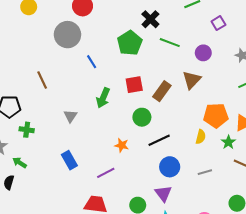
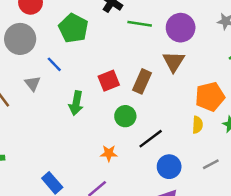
green pentagon: (130, 43) -> (73, 28), moved
purple circle: (203, 53) -> (181, 28), size x1.5
gray triangle: (70, 116) -> (33, 83), moved

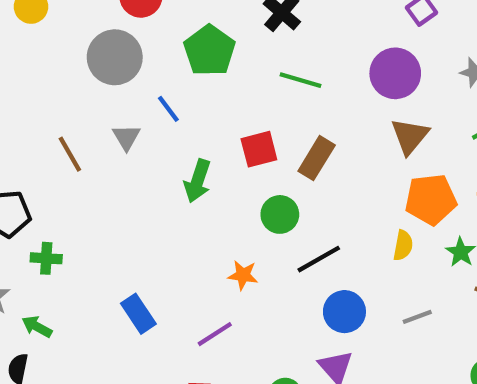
green line: (140, 24) -> (300, 80), moved
brown triangle: (174, 62) -> (410, 136), moved

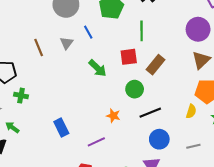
green line: (300, 80) -> (142, 31), moved, turned 66
green arrow: (198, 181) -> (98, 68), turned -72

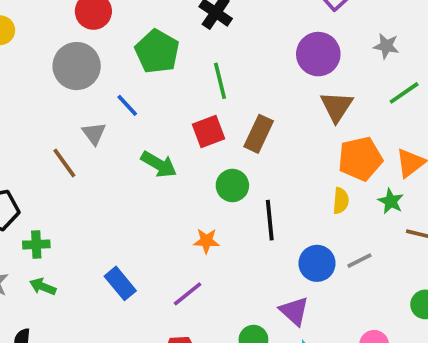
brown line: (39, 48) -> (64, 163), moved
black line: (150, 113) -> (270, 220), turned -60
green arrow: (12, 127) -> (43, 287), moved
blue circle: (159, 139) -> (317, 263), moved

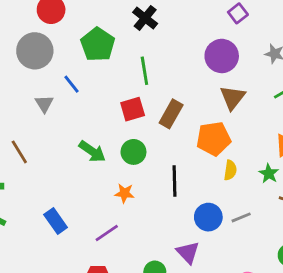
orange pentagon: (360, 159) -> (214, 139), moved
brown line: (64, 163) -> (19, 152), moved
green arrow: (159, 164) -> (92, 151), moved
green circle: (232, 186) -> (133, 152), moved

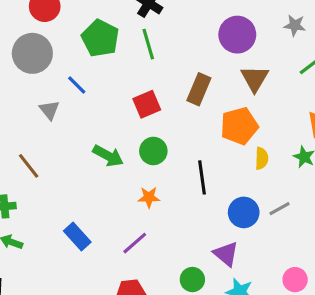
green line: (144, 71) -> (148, 44), moved
brown rectangle: (171, 114) -> (199, 89), moved

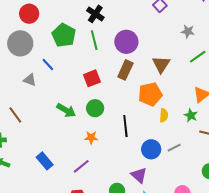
purple circle: (237, 35) -> (126, 42), moved
gray triangle: (49, 110) -> (30, 80), turned -32

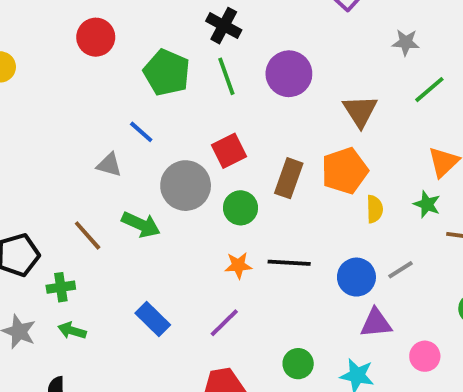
gray circle: (20, 43) -> (186, 186), moved
brown rectangle: (125, 70) -> (289, 178), moved
green arrow: (66, 110) -> (141, 225), moved
black line: (125, 126) -> (289, 263), moved, turned -75
purple triangle: (139, 175) -> (376, 323), moved, turned -42

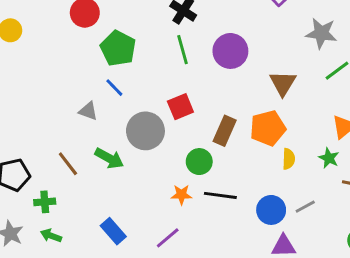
gray star: (406, 42) -> (321, 33), size x1.5
green pentagon: (167, 73) -> (118, 48), moved
green circle: (240, 208) -> (199, 162), moved

